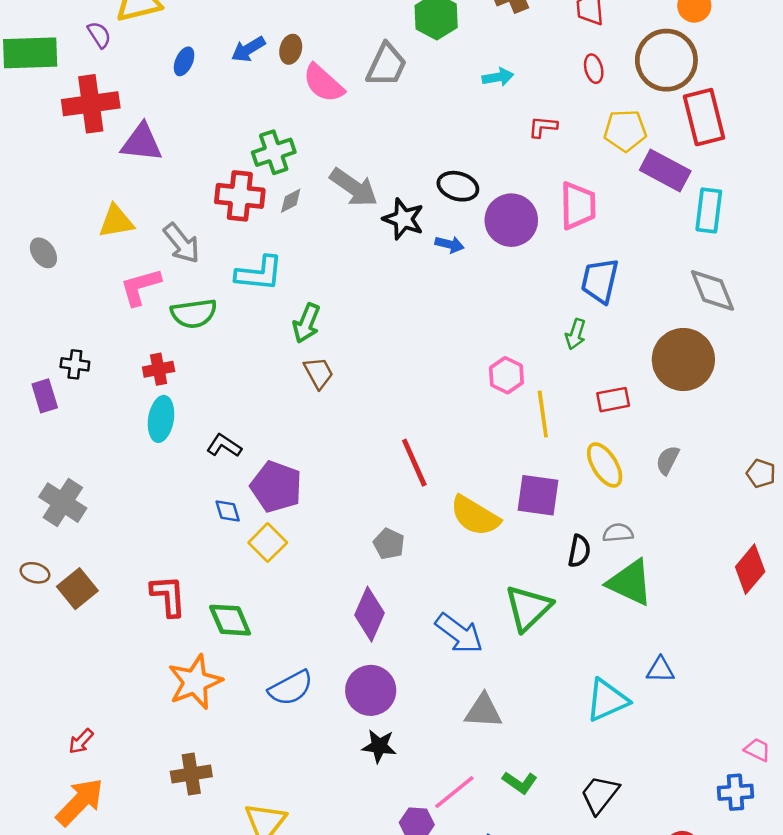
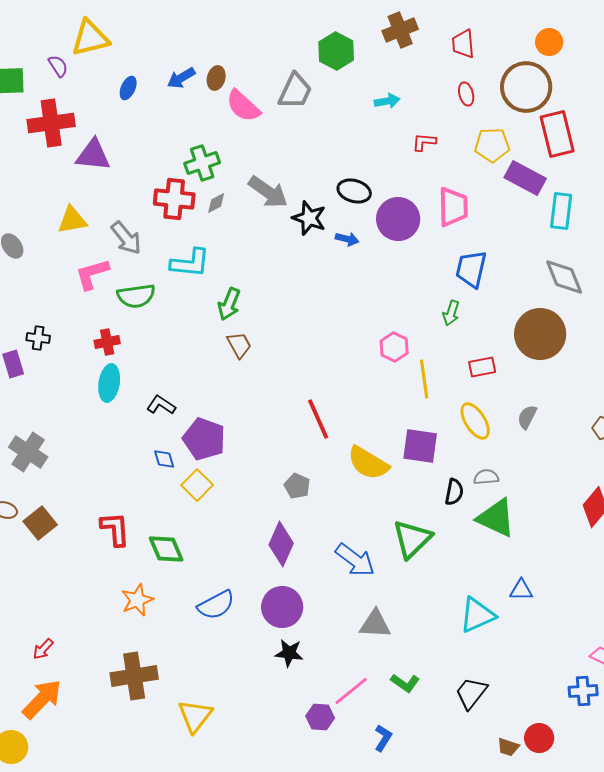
orange star: (195, 682) -> (137, 600), size x0.7
brown cross: (191, 774) -> (134, 676), size x1.4

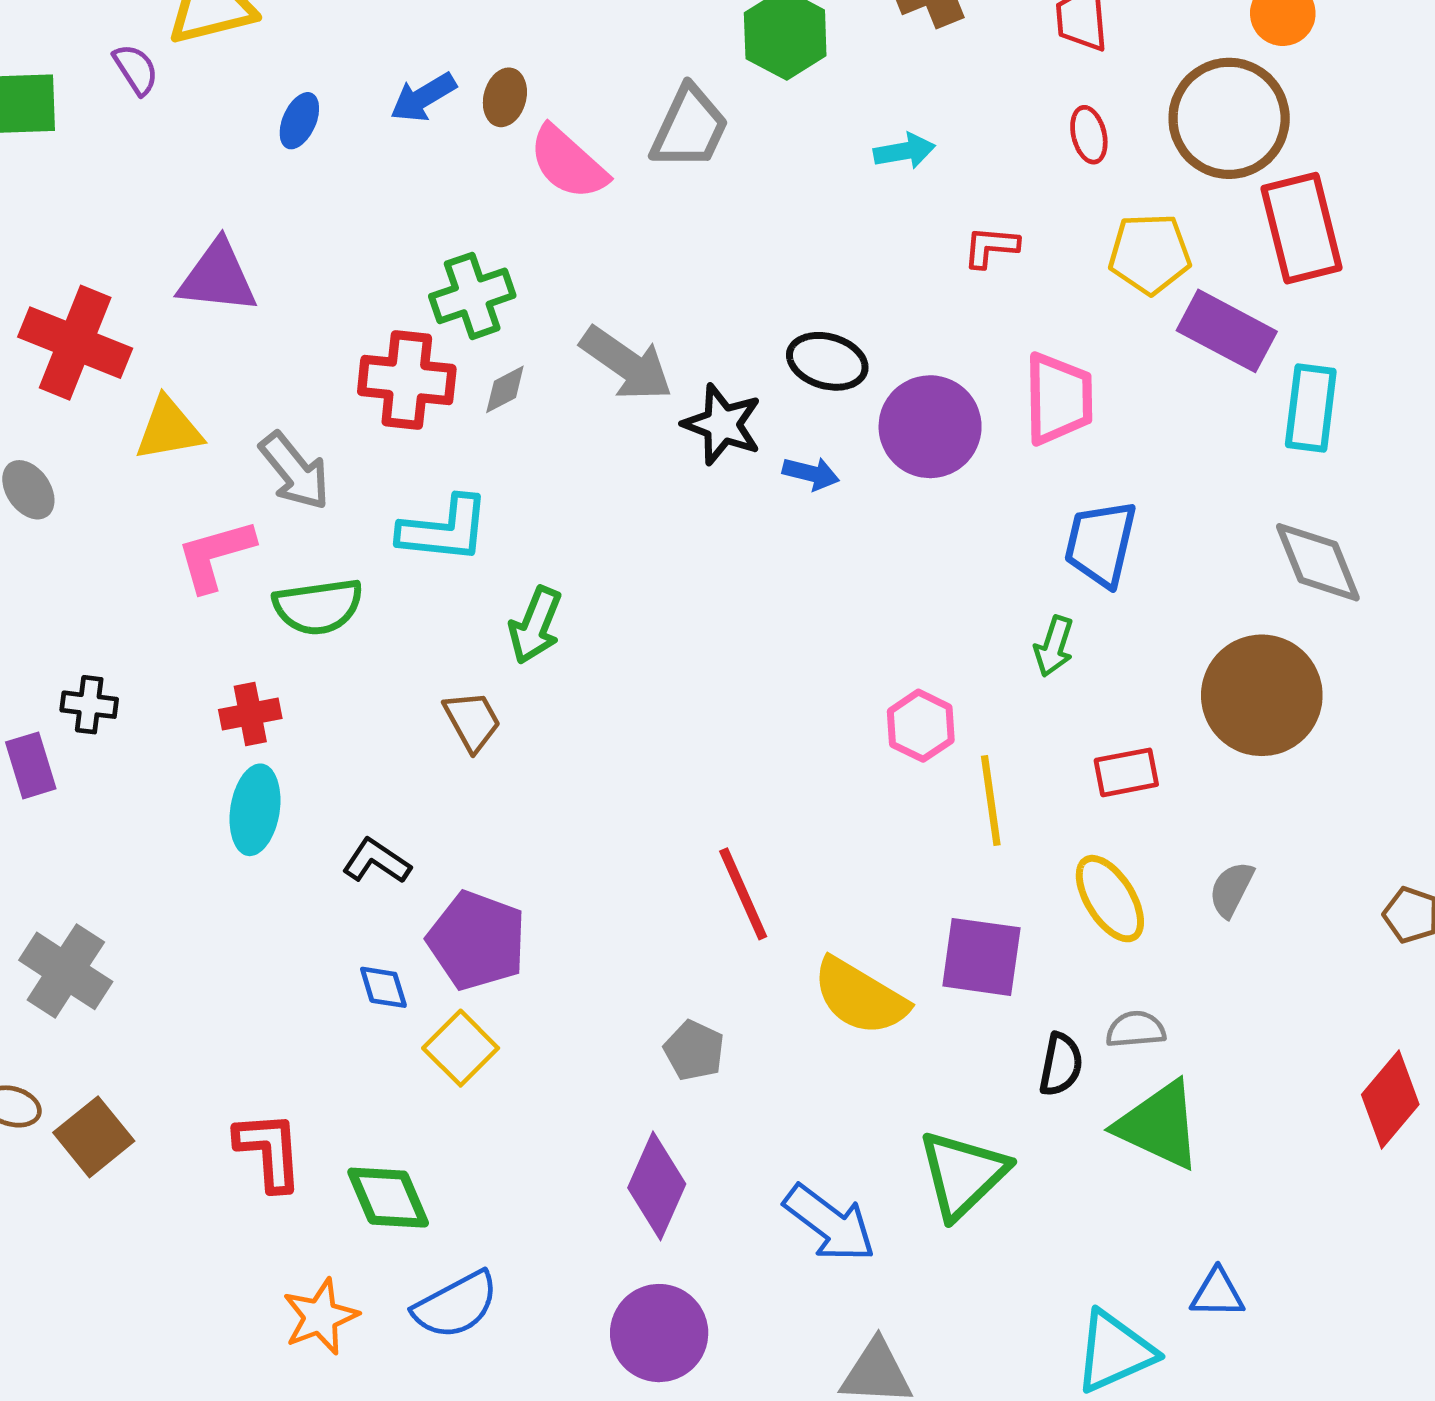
red cross: (51, 123) -> (75, 343), moved, turned 30
brown trapezoid: (239, 345) -> (472, 721), moved
blue semicircle: (216, 605) -> (456, 1305), moved

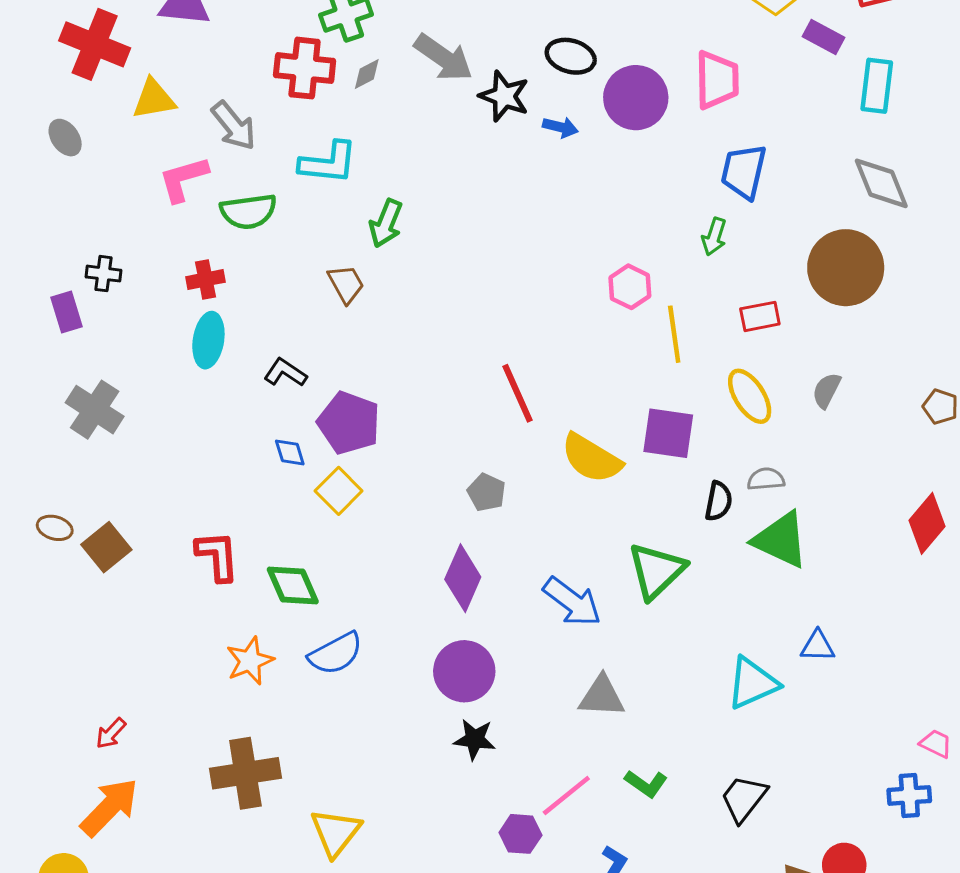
purple rectangle: (1227, 331) -> (824, 37), size x0.7
gray cross: (66, 971) -> (95, 410), moved

